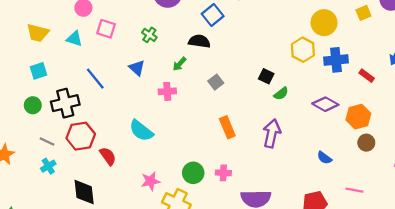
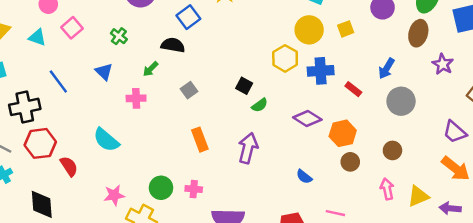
yellow square: (363, 13) -> (346, 29), moved
pink square: (106, 29) -> (72, 28), turned 30

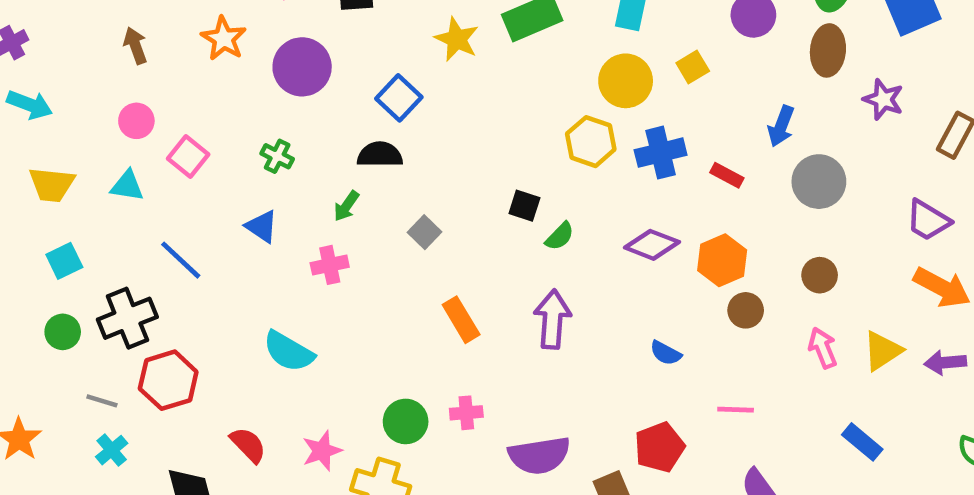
red semicircle: (69, 166) -> (248, 445), moved

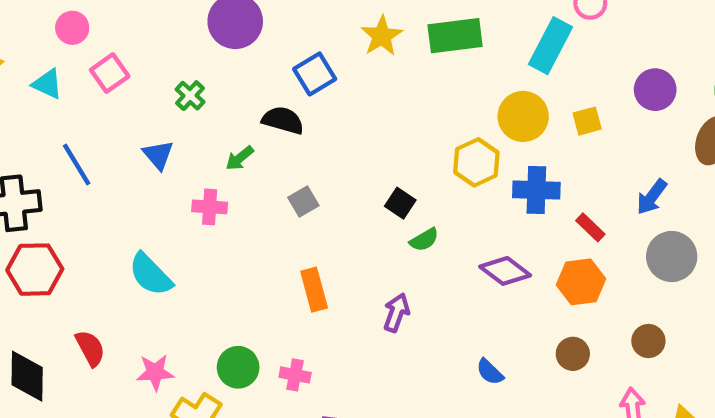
orange hexagon: (722, 260) -> (581, 282), moved
purple arrow: (552, 319) -> (396, 313), size x0.7

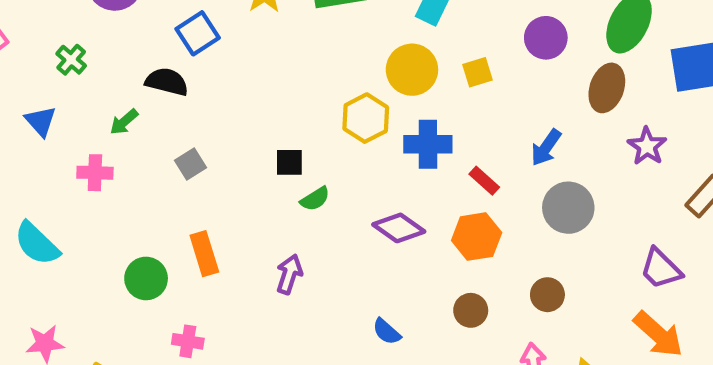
black square: (400, 203) -> (289, 162), turned -32
green circle: (238, 367) -> (146, 278), moved

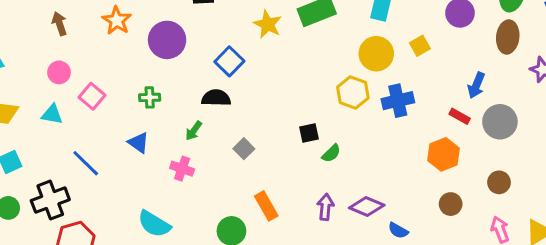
green cross: (71, 60) -> (150, 97), turned -30
pink cross: (95, 173) -> (182, 169), turned 30
red rectangle: (484, 181) -> (460, 116), moved
purple diamond: (399, 228) -> (367, 207), moved

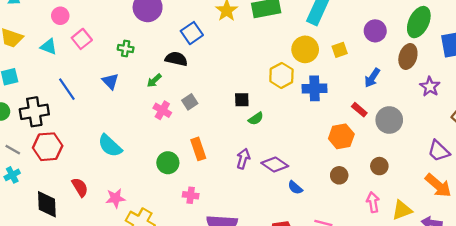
blue arrow: (476, 85) -> (372, 78), moved
pink cross: (182, 169) -> (162, 110), moved

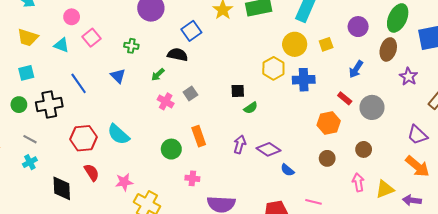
red hexagon: (48, 147) -> (84, 138), moved

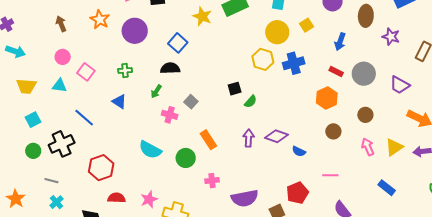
cyan semicircle: (118, 134) -> (150, 150), moved
purple trapezoid: (417, 135) -> (400, 85), moved
red semicircle: (92, 172) -> (116, 198), turned -42

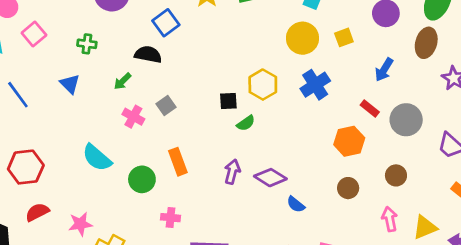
yellow hexagon: (263, 59) -> (263, 85), moved
blue cross: (294, 63) -> (315, 85), turned -30
red semicircle: (116, 198) -> (37, 212), turned -42

